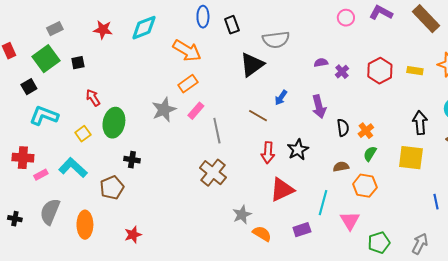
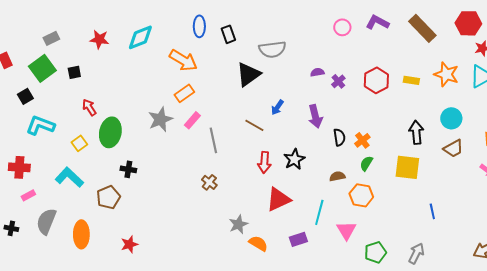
brown cross: (213, 173) -> (209, 182), size x0.6
pink rectangle: (41, 175) -> (28, 195), moved

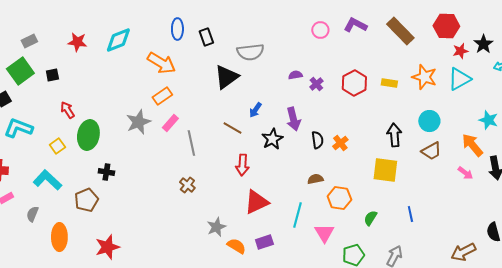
black star: (294, 159) -> (272, 139), moved
green semicircle: (366, 163) -> (370, 218), moved
gray semicircle: (46, 221) -> (32, 214), moved, size x0.6
purple rectangle: (298, 239) -> (264, 242), moved
red star: (129, 244) -> (107, 247), size x1.4

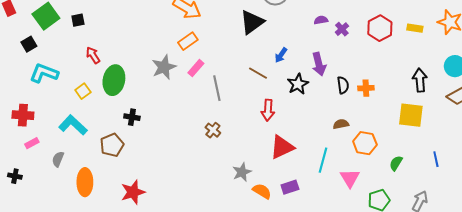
orange cross: (340, 143) -> (366, 88), turned 35

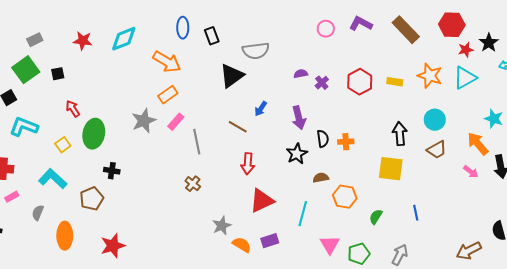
black star: (298, 84) -> (297, 154), moved
pink triangle: (350, 178) -> (330, 245), moved

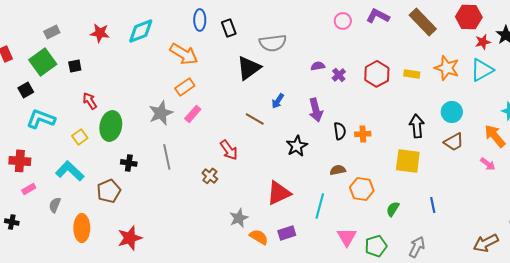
gray line: (197, 142) -> (167, 157), moved
black star: (297, 154) -> (297, 146), moved
red arrow: (248, 164) -> (229, 150), moved, turned -40

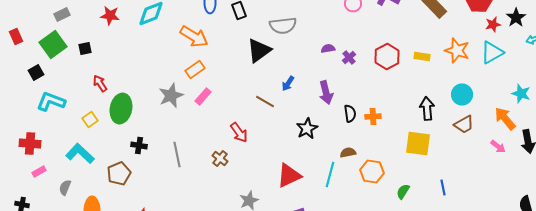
gray line: (167, 157) -> (177, 154), moved
cyan line: (320, 206) -> (330, 174), moved

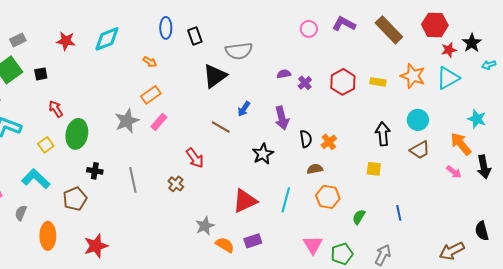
orange arrow: (194, 36) -> (150, 62), size x0.5
orange cross: (373, 116) -> (329, 142), turned -35
yellow square: (418, 144) -> (374, 169), size x0.6
brown semicircle: (348, 152) -> (315, 169), moved

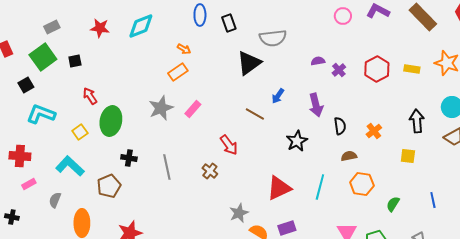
orange rectangle: (151, 95) -> (178, 72), moved
orange cross: (329, 142) -> (374, 131), moved

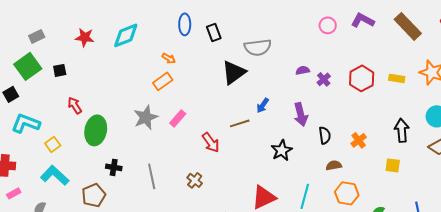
brown line: (255, 114) -> (240, 123), turned -48
yellow square: (80, 132) -> (53, 144), moved
red arrow: (229, 145) -> (211, 142), moved

